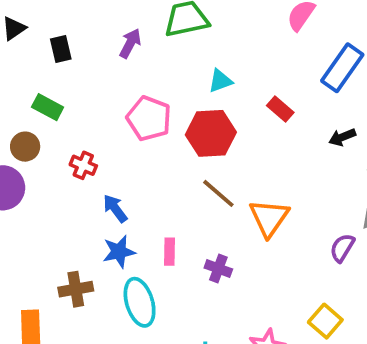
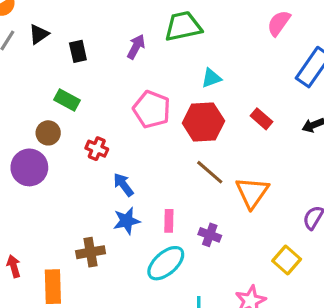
red rectangle: (280, 109) -> (261, 119), moved
cyan ellipse: (140, 302) -> (166, 263), moved, turned 66
yellow square: (325, 321) -> (287, 260), moved

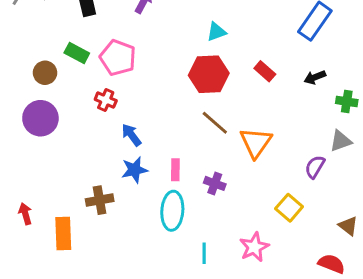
pink pentagon: (152, 109) -> (118, 58), moved
brown circle: (48, 133) -> (45, 73), moved
cyan ellipse: (166, 263) -> (172, 211), turned -45

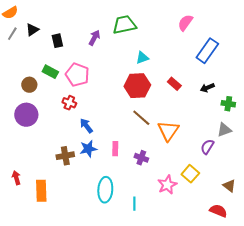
brown cross: (100, 200) -> (65, 156), moved
cyan ellipse: (172, 211) -> (105, 190), moved
pink star: (254, 247) -> (167, 185), moved

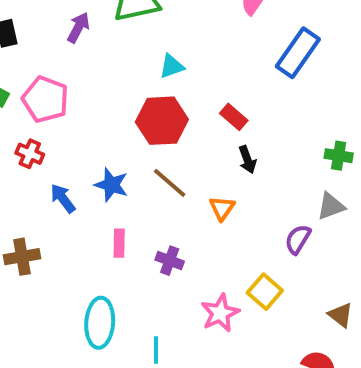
black arrow: (207, 88) -> (247, 160), moved, turned -88
orange triangle: (168, 131) -> (222, 208), size x0.6
blue star: (88, 149) -> (111, 185), moved, turned 30

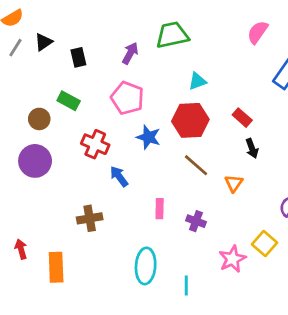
pink pentagon: (45, 99) -> (127, 98), moved
red cross: (30, 154) -> (95, 144), size x1.4
blue star: (111, 185) -> (148, 137), moved

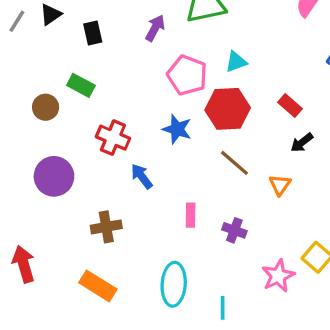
pink pentagon: (127, 98) -> (187, 75), moved
black arrow: (252, 148) -> (302, 143), turned 72
purple circle: (35, 161) -> (54, 176), moved
red arrow: (21, 249) -> (24, 264), size x1.5
orange rectangle: (56, 267) -> (98, 286), moved, turned -56

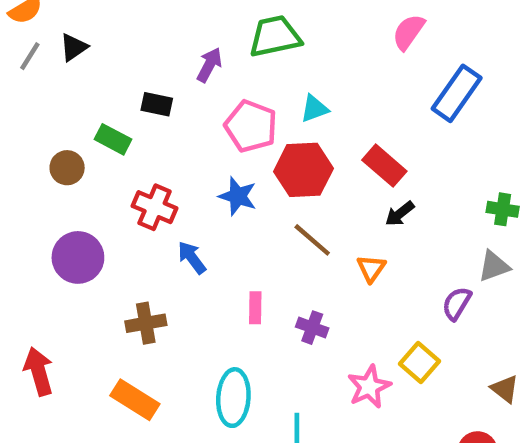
black rectangle: (93, 33) -> (157, 104), moved, turned -65
red rectangle: (290, 106) -> (384, 166), size x1.4

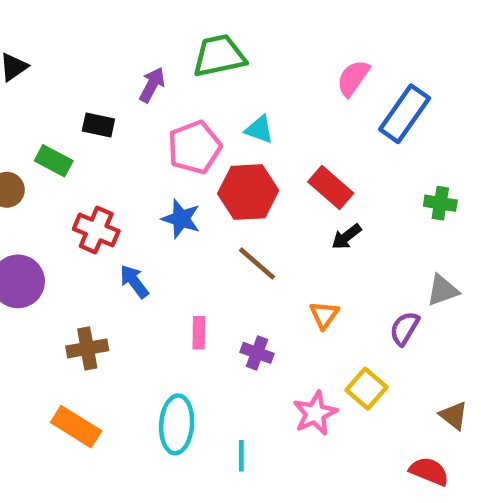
pink semicircle: (409, 32) -> (353, 78), moved
cyan triangle: (314, 109) -> (259, 129), turned 40
pink pentagon: (251, 126) -> (194, 147), turned 30
green cross: (503, 209) -> (440, 203), moved
orange triangle: (371, 268) -> (324, 315), moved

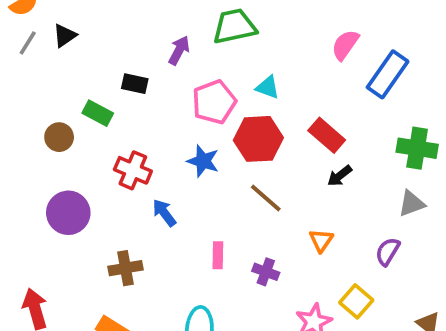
green cross: (440, 203) -> (417, 148), size x1.5
gray triangle: (443, 290) -> (412, 204), moved

